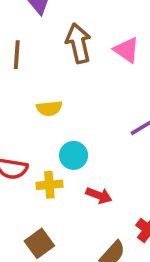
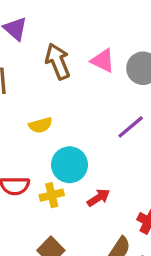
cyan circle: (74, 155) -> (70, 165), size x1.4
red arrow: (99, 195) -> (98, 198), turned -45

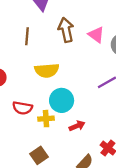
yellow semicircle: (40, 125) -> (47, 70), size x1.5

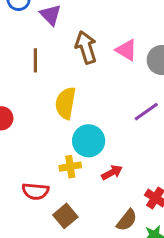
yellow semicircle: (47, 70) -> (66, 103), turned 110
red semicircle: (22, 108) -> (35, 191), moved

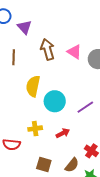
purple line: (146, 112) -> (85, 107), moved
cyan circle: (89, 141) -> (55, 101), moved
brown square: (65, 216) -> (44, 165), moved, turned -35

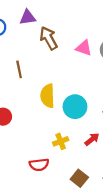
purple triangle: (24, 27) -> (28, 17), moved, turned -42
brown arrow: (47, 49) -> (49, 38), moved
brown square: (44, 165) -> (79, 178), turned 35

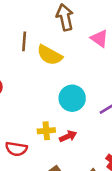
yellow semicircle: (48, 96) -> (50, 55), moved, turned -75
red arrow: (92, 139) -> (68, 136), moved

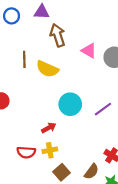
yellow cross: (46, 131) -> (50, 150), moved
red arrow: (68, 136) -> (49, 128), moved

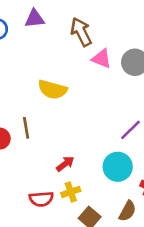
brown arrow: (58, 35) -> (81, 32), moved
brown line: (24, 59) -> (26, 128), moved
cyan circle: (70, 104) -> (118, 167), moved

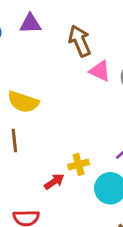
yellow semicircle: (52, 90) -> (23, 102), moved
yellow cross: (71, 192) -> (79, 164), moved

